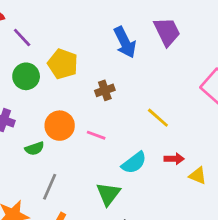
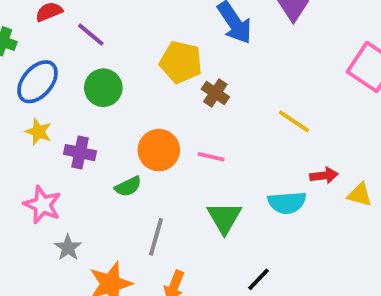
yellow pentagon: (63, 64) -> (181, 62), moved
brown cross: (105, 90) -> (215, 93), turned -30
cyan semicircle: (134, 163) -> (287, 203), moved, turned 40
green triangle: (108, 194) -> (224, 218), moved

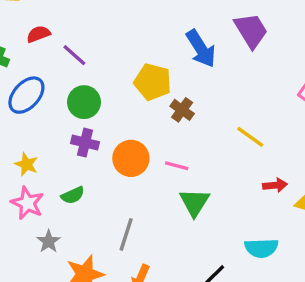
yellow star: (38, 132) -> (26, 164), moved
purple cross: (80, 153) -> (85, 143), moved
green semicircle: (128, 186) -> (73, 195), moved
cyan semicircle: (287, 203) -> (261, 248), moved
green triangle: (224, 218) -> (194, 202), moved

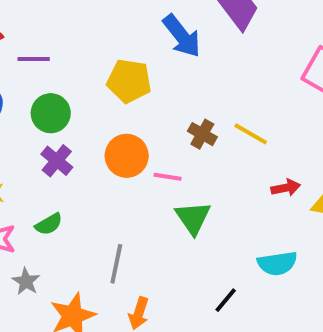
purple line: (74, 55) -> (34, 59), turned -36
brown cross: (182, 110) -> (202, 134), moved
purple cross: (85, 143) -> (57, 161), turned 32
orange circle: (131, 158) -> (127, 156), moved

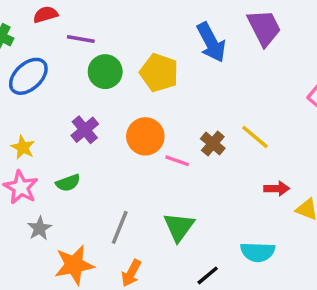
green circle: (51, 113) -> (105, 72), moved
brown cross: (202, 134) -> (213, 143), moved
green triangle: (193, 218) -> (179, 227), moved

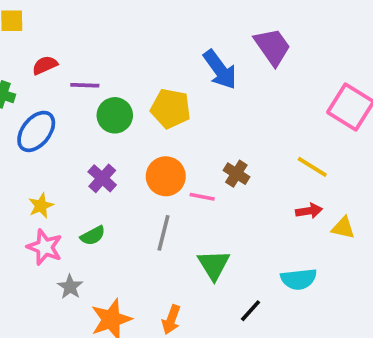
yellow line: (255, 137) -> (312, 167), moved
yellow star: (23, 147) -> (41, 206), turned 30
gray line: (120, 227) -> (164, 233), moved

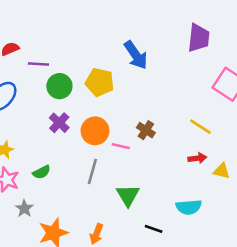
purple trapezoid: (272, 47) -> (199, 38), moved, turned 40
purple cross: (102, 178) -> (59, 123), moved
black line: (251, 311) -> (154, 229), turned 66

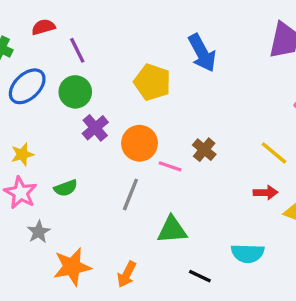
purple line: (38, 64) -> (77, 50), turned 54
green circle: (59, 86) -> (75, 92), moved
green triangle: (128, 195) -> (172, 230), turned 50

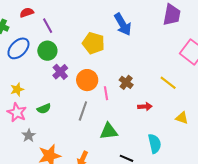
pink line: (170, 166) -> (106, 93), turned 64
red arrow: (266, 193) -> (145, 107), moved
cyan semicircle: (248, 253) -> (155, 144), turned -102

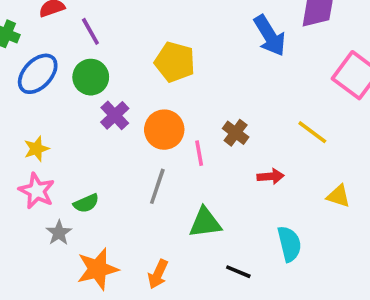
blue arrow: (123, 24) -> (270, 36), moved
green semicircle: (44, 109) -> (86, 203), moved

